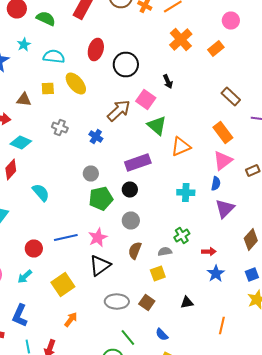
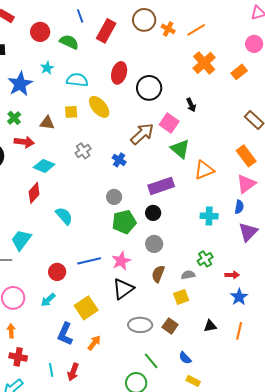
gray cross: (60, 128) -> (83, 151), turned 35
blue L-shape: (20, 316) -> (65, 334), moved
orange line: (222, 326) -> (239, 331), moved

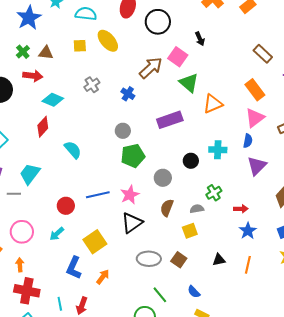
brown triangle: (47, 123) -> (46, 53), moved
black circle: (153, 213) -> (191, 161), moved
red cross: (18, 357) -> (27, 291), size x1.4

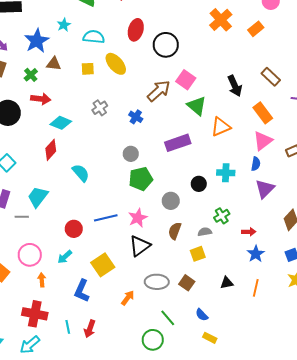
black arrow: (200, 39) -> (235, 86), moved, size x1.5
brown triangle: (46, 53) -> (54, 64), moved
orange arrow: (20, 265) -> (42, 280), moved
orange arrow: (103, 277) -> (128, 298), moved

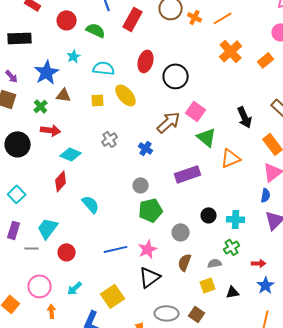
cyan cross: (226, 173) -> (236, 219), moved
red circle: (74, 229) -> (67, 252), moved
black triangle: (227, 283) -> (233, 292), moved

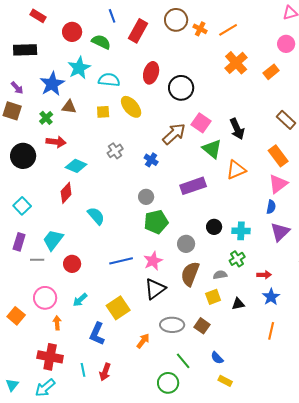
cyan star: (74, 56) -> (79, 68), size x1.6
black arrow: (245, 117) -> (237, 129), moved
brown semicircle: (185, 262) -> (190, 274), size x1.4

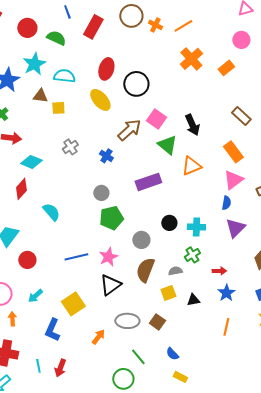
brown triangle: (69, 107) -> (40, 96), moved
yellow ellipse: (131, 107) -> (100, 100), moved

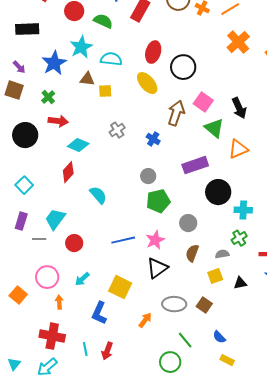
brown arrow: (129, 130) -> (176, 113), turned -30
black circle: (169, 223) -> (218, 192), moved, size x1.6
brown semicircle: (145, 270) -> (192, 253), size x0.7
yellow square: (73, 304) -> (120, 287), turned -30

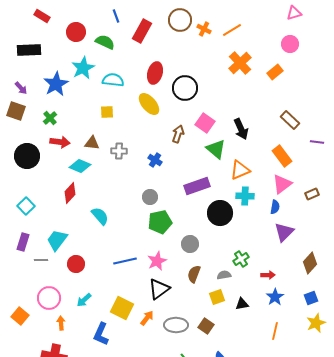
brown triangle: (87, 79) -> (92, 143), moved
brown arrow: (176, 113) -> (178, 134), size x0.7
gray cross: (117, 130) -> (119, 151), turned 35
cyan cross: (243, 210) -> (245, 196), moved
orange arrow: (145, 320) -> (147, 318), moved

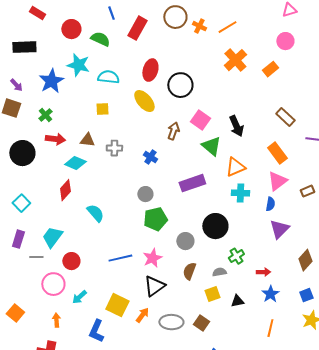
cyan star: (83, 68) -> (78, 65), turned -30
black circle: (220, 213) -> (215, 226), moved
pink circle: (49, 298) -> (53, 284), moved

